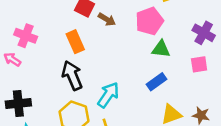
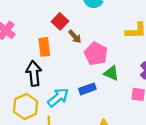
pink pentagon: (149, 21) -> (96, 54), moved, turned 30
blue rectangle: (157, 82) -> (87, 89), moved

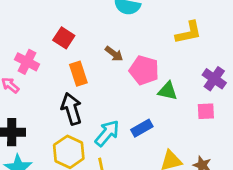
red square: (60, 21) -> (64, 38), moved
blue rectangle: (87, 89) -> (142, 128), moved

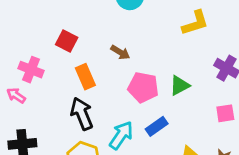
pink pentagon: (144, 70) -> (143, 87), moved
green triangle: (168, 91) -> (179, 85), turned -35
pink square: (206, 111) -> (225, 113), moved

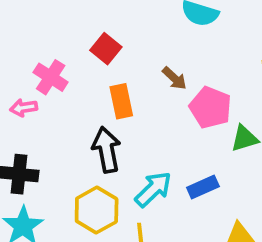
pink pentagon: (143, 87) -> (210, 107), moved
pink arrow: (16, 95) -> (24, 108), turned -54

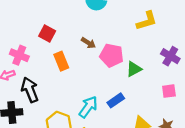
black arrow: (106, 150) -> (30, 90), moved

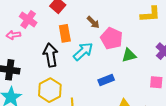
black arrow: (30, 90) -> (51, 55), moved
cyan arrow: (88, 107) -> (83, 51), moved

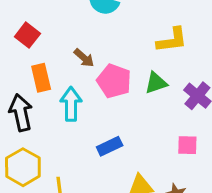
cyan arrow: (83, 51) -> (71, 104), turned -45
green triangle: (129, 55) -> (156, 83), moved

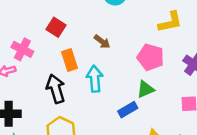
pink pentagon: (114, 81) -> (151, 57), moved
green triangle: (156, 83) -> (145, 89), moved

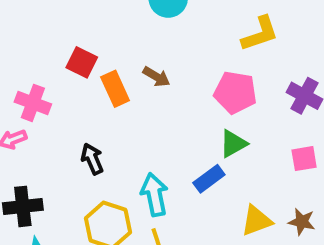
orange rectangle: (69, 60) -> (115, 89), moved
cyan arrow: (95, 79) -> (154, 195), moved
black arrow: (56, 89) -> (92, 159), size x0.7

